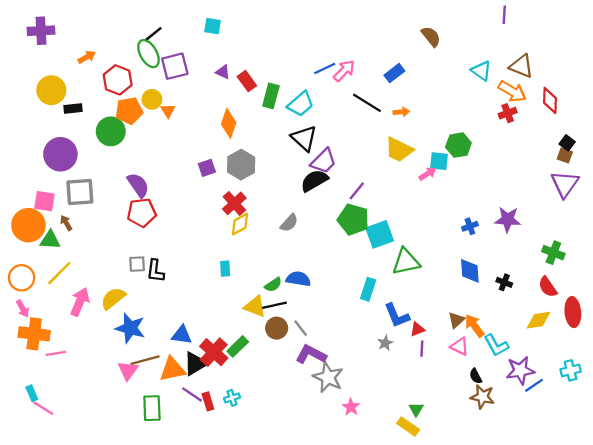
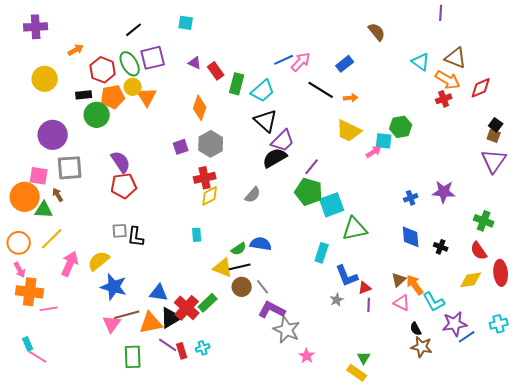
green ellipse: (149, 54) -> (130, 64), moved
red diamond: (550, 100) -> (481, 88), turned 65
black rectangle: (73, 108) -> (84, 95), moved
orange triangle: (168, 111) -> (147, 97), size x1.5
red cross: (234, 203) -> (205, 178), turned 30

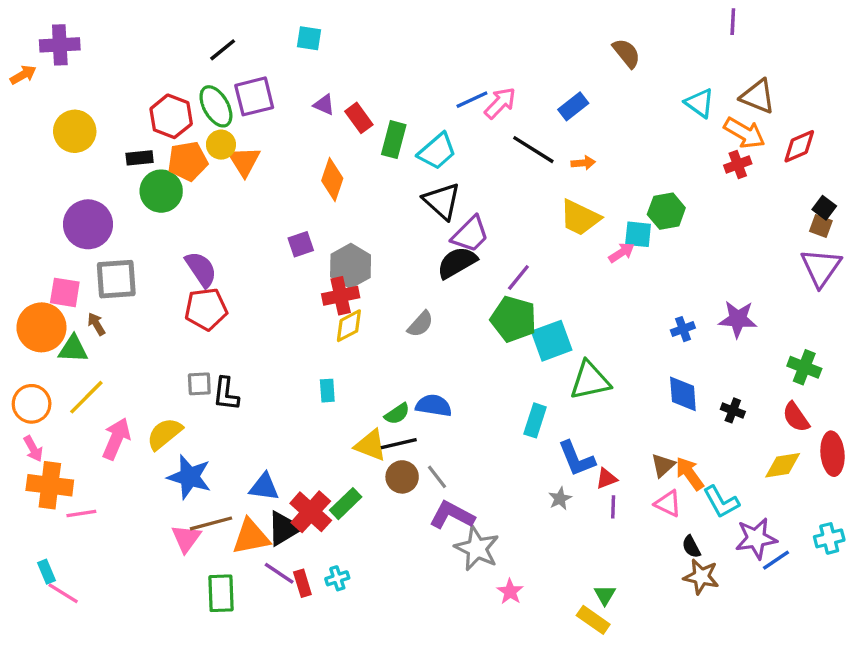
orange arrow: (76, 50) -> (23, 75), moved
gray hexagon: (211, 144) -> (351, 266), moved

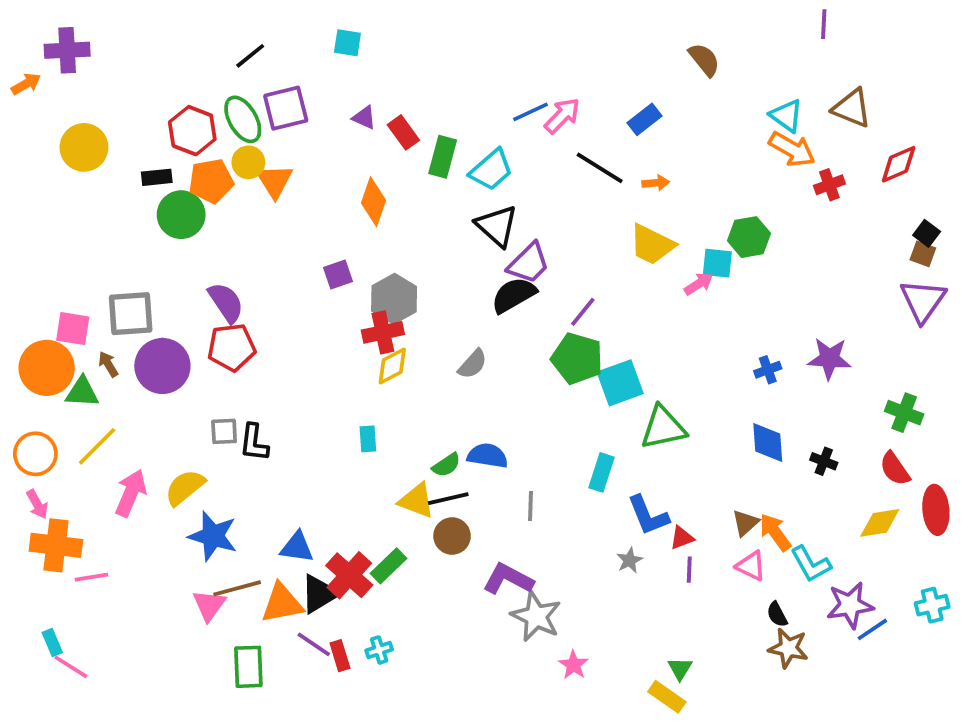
orange arrow: (744, 133) -> (792, 149), moved
purple circle: (88, 224) -> (162, 366), moved
gray line: (437, 477) -> (530, 506), moved, turned 40

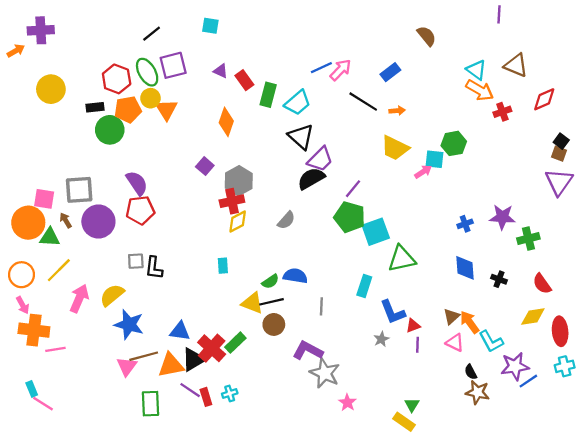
purple square: (338, 274) -> (205, 166), turned -30
green cross: (904, 413) -> (528, 238), moved, turned -35
red ellipse: (936, 510) -> (560, 331), moved

